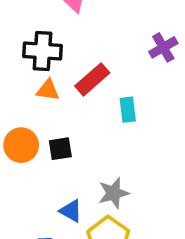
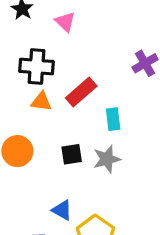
black square: (60, 149) -> (72, 154), moved
gray star: (114, 193) -> (107, 159), moved

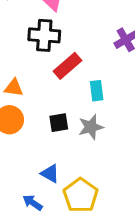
black cross: (37, 66) -> (44, 35), moved
orange triangle: (41, 102) -> (14, 88), moved

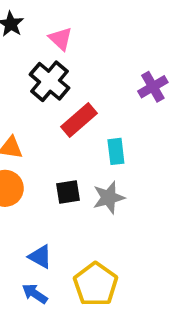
black cross: (44, 35) -> (49, 81), turned 36
blue triangle: (50, 174) -> (40, 257), moved

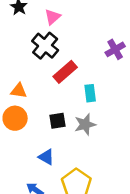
pink triangle: (61, 39) -> (53, 17), turned 36
blue triangle: (40, 257) -> (46, 157), moved

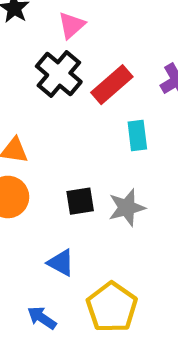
red rectangle: (65, 72) -> (112, 85), moved
cyan rectangle: (90, 93) -> (137, 135), moved

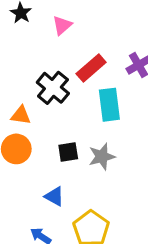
black cross: (59, 74) -> (53, 88), moved
cyan rectangle: (137, 135) -> (109, 105), size x1.5

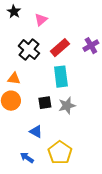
black cross: (53, 88) -> (29, 50), moved
cyan rectangle: (109, 105) -> (61, 77), moved

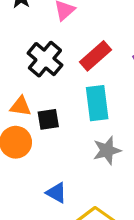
black square: (45, 103) -> (48, 119), moved

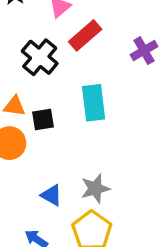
red rectangle: (95, 56) -> (85, 35), moved
gray star: (107, 150) -> (95, 189), moved

